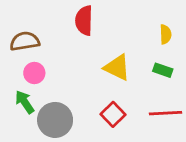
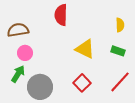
green arrow: (25, 102) -> (18, 74), turned 66
red line: (165, 113) -> (120, 82), turned -45

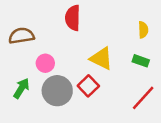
pink circle: (25, 53) -> (45, 63), moved
red square: (82, 83) -> (88, 86), moved
gray circle: (40, 87) -> (57, 91), moved

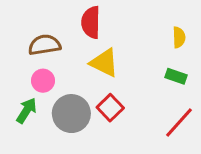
brown semicircle: (21, 36) -> (44, 45), moved
yellow triangle: (101, 58) -> (104, 63), moved
pink circle: (45, 63) -> (43, 81), moved

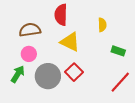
yellow semicircle: (179, 37) -> (102, 25), moved

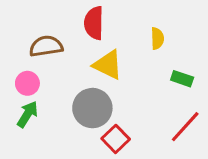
pink circle: (29, 54) -> (27, 83), moved
red square: (74, 72) -> (116, 139), moved
gray circle: (48, 76) -> (92, 108), moved

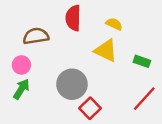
yellow semicircle: (157, 38) -> (114, 24), moved, turned -63
yellow triangle: (108, 65) -> (106, 50), moved

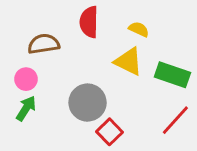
green rectangle: (142, 61) -> (172, 75), size x1.6

